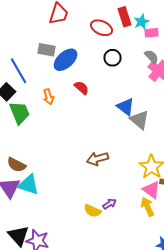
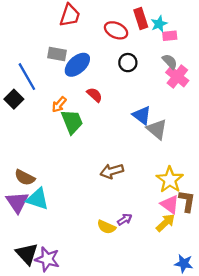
orange arrow: (48, 97) -> (59, 104), turned 56
green trapezoid: (20, 113) -> (72, 122), moved
yellow arrow: (148, 207) -> (165, 223), turned 72

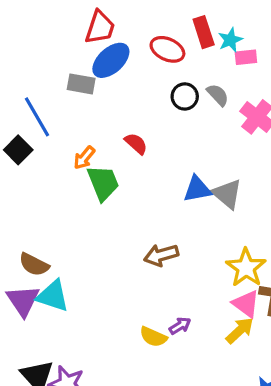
gray semicircle: (170, 61) -> (218, 95), moved
blue ellipse: (77, 65) -> (111, 60), moved
blue triangle: (142, 115) -> (197, 189), moved, turned -48

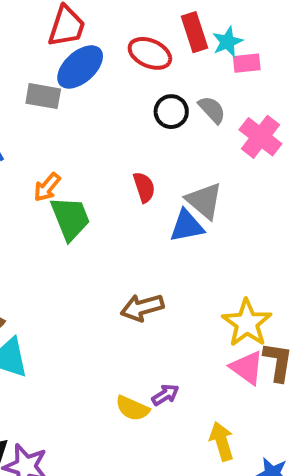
red semicircle: (136, 144) -> (144, 187), moved, turned 30
gray triangle: (227, 194) -> (204, 201), moved
yellow arrow: (240, 330) -> (222, 441), moved, turned -64

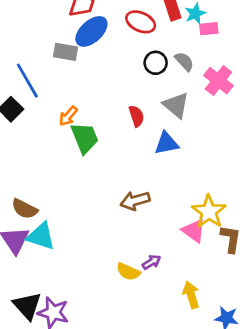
gray triangle: (204, 201) -> (176, 105), moved
pink triangle: (247, 368) -> (194, 231), moved

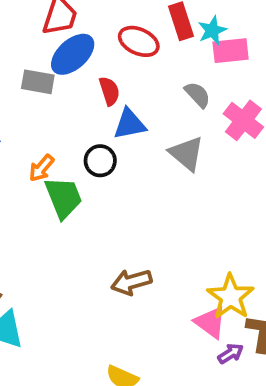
pink rectangle: (209, 29) -> (231, 51), size x1.4
black circle: (156, 63) -> (100, 161), moved
red semicircle: (136, 116) -> (109, 91), moved
blue triangle: (167, 143) -> (130, 124), moved
purple arrow: (152, 262) -> (231, 354), moved

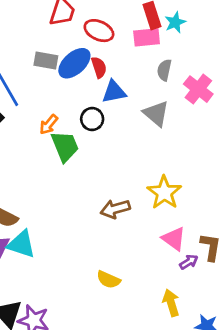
red ellipse: (139, 41) -> (99, 31), moved
pink rectangle: (231, 51) -> (147, 37), moved
blue ellipse: (73, 54) -> (74, 63), moved
gray semicircle: (198, 95) -> (164, 70), turned -125
yellow star: (231, 297) -> (164, 193), moved

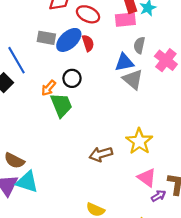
blue triangle: (114, 92) -> (124, 62), moved
black circle: (92, 119) -> (72, 78), moved

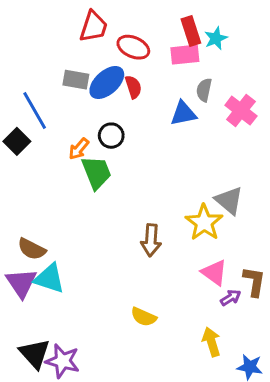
gray triangle: (133, 79) -> (229, 200), moved
brown arrow: (101, 154) -> (151, 240), turned -70

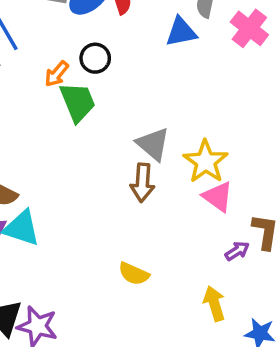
gray triangle: (229, 200) -> (153, 144), moved
pink triangle: (214, 273) -> (218, 197), moved

